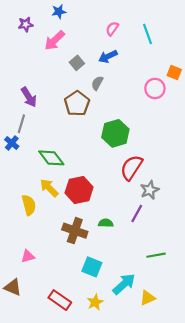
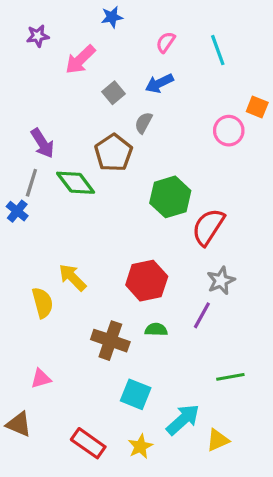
blue star: (59, 12) -> (112, 17), moved
green diamond: (51, 158) -> (76, 183), moved
red semicircle: (131, 168) -> (208, 227), moved
red hexagon: (79, 190) -> (147, 281), moved

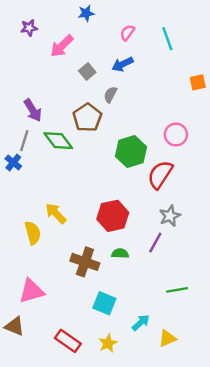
orange square: (257, 107) -> (198, 82), turned -35
pink circle: (229, 131) -> (176, 135), moved
pink triangle: (41, 378) -> (32, 291), size x1.6
cyan arrow: (183, 420) -> (141, 323), size x0.7

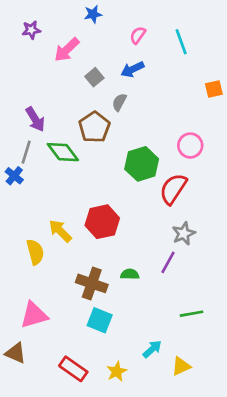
red hexagon: (113, 216) -> (102, 222), moved
cyan square: (104, 303) -> (100, 320), moved

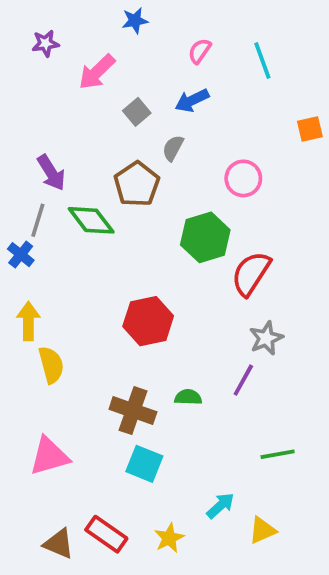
pink circle: (190, 146) -> (243, 178), moved
yellow arrow: (60, 231) -> (28, 321), moved, turned 45
brown triangle: (16, 353) -> (59, 544), moved

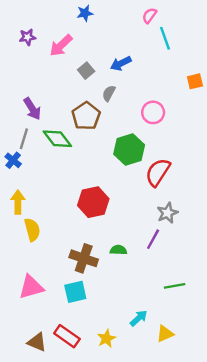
purple star: (45, 43) -> (27, 37), moved
pink semicircle: (200, 51) -> (149, 16), moved
cyan square: (144, 464) -> (75, 292), moved, turned -35

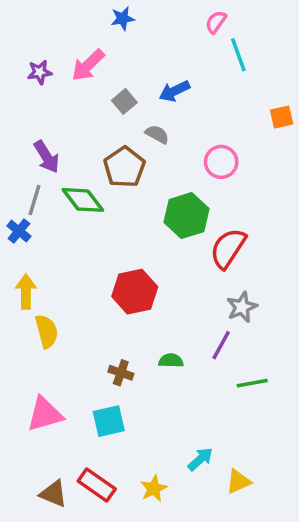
purple star: (27, 37) -> (40, 72), moved
gray semicircle: (109, 93) -> (157, 134), turned 91
brown cross: (84, 258) -> (121, 373), size x0.6
green line: (175, 286) -> (252, 383), moved

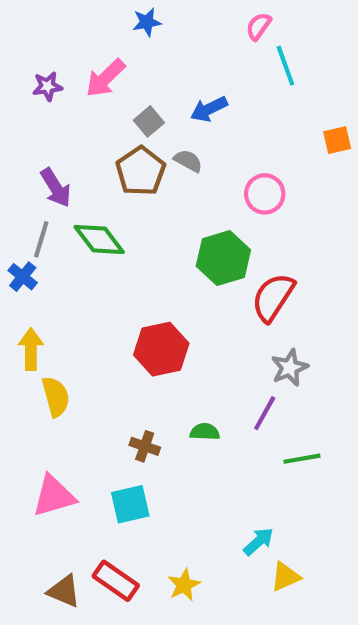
brown pentagon: (124, 167) -> (141, 171), moved
cyan arrow: (200, 459) -> (259, 541), moved

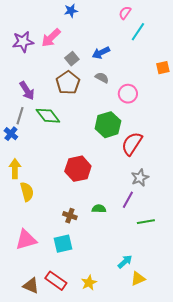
cyan line: (285, 66) -> (138, 32), turned 54
purple star: (47, 86) -> (23, 42), size x1.5
gray semicircle: (188, 161) -> (102, 78), moved

